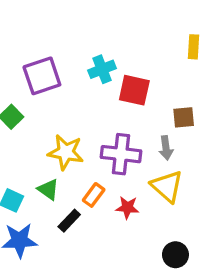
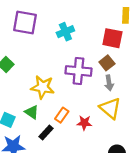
purple square: (42, 76) -> (25, 23), moved, turned 30
red square: (134, 90) -> (112, 38), moved
brown square: (184, 117) -> (107, 63), moved, turned -32
purple cross: (121, 154) -> (78, 71), moved

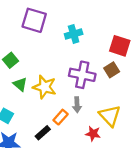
gray arrow: (109, 83) -> (77, 105), moved
green triangle: (32, 112) -> (20, 84), moved
red star: (84, 123) -> (93, 134), moved

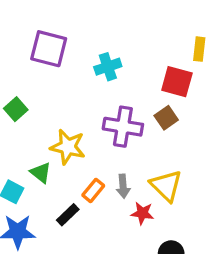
green triangle: (20, 84) -> (41, 173), moved
gray arrow: (77, 105) -> (123, 186), moved

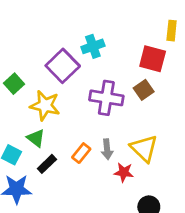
purple square: (49, 49) -> (63, 66), moved, turned 32
yellow star: (68, 147) -> (45, 105), moved
black rectangle: (68, 215) -> (47, 164), moved

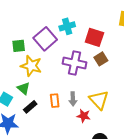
red square: (153, 59) -> (94, 37), moved
green square: (14, 84) -> (19, 46), moved, turned 32
orange rectangle: (81, 153) -> (55, 101), turned -48

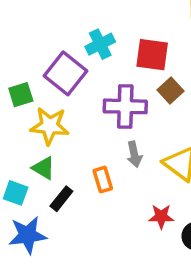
gray arrow: (73, 99) -> (134, 154), moved
red star: (84, 116) -> (161, 216), moved

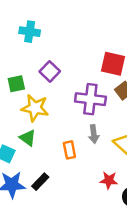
cyan cross: (100, 44) -> (30, 32), moved, turned 30
purple square: (65, 73) -> (50, 71), size x0.7
black rectangle: (61, 199) -> (40, 182), moved

